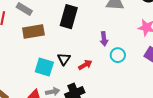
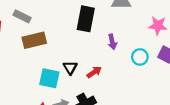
black rectangle: (69, 17) -> (86, 19), moved
cyan circle: (118, 55) -> (140, 57), moved

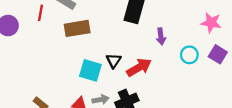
red arrow: (94, 72) -> (139, 67), size x1.5

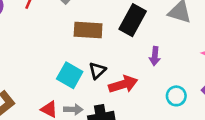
brown rectangle: (77, 28) -> (88, 30), moved
cyan circle: (189, 55) -> (176, 96), moved

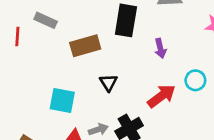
cyan square: (70, 75) -> (62, 100), moved
red arrow: (123, 84) -> (161, 96), moved

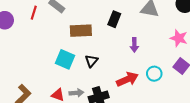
black rectangle: (126, 20) -> (114, 19), size x0.7
cyan square: (62, 100) -> (65, 59), moved

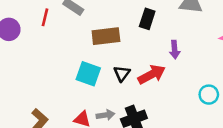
cyan circle: (154, 74) -> (209, 95), moved
red arrow: (127, 79) -> (152, 74), moved

